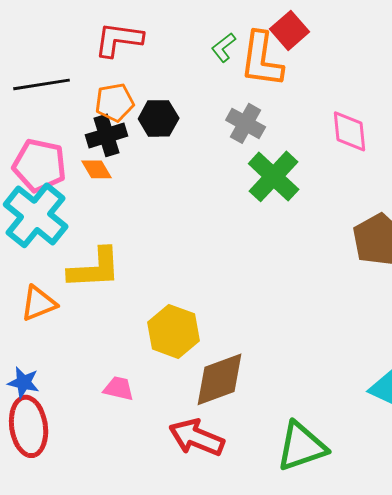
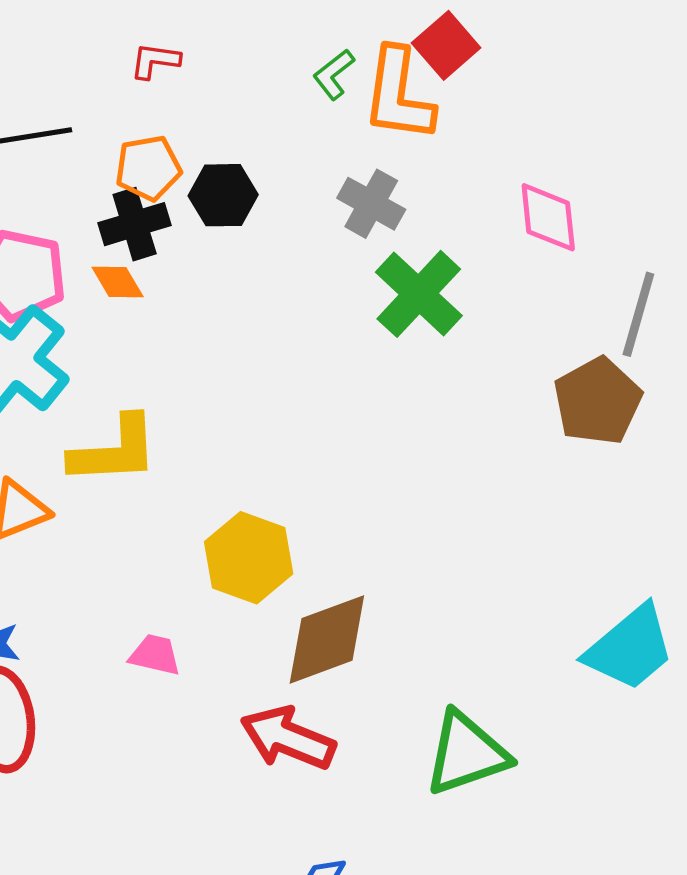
red L-shape: (119, 39) -> (155, 61), size x0.6

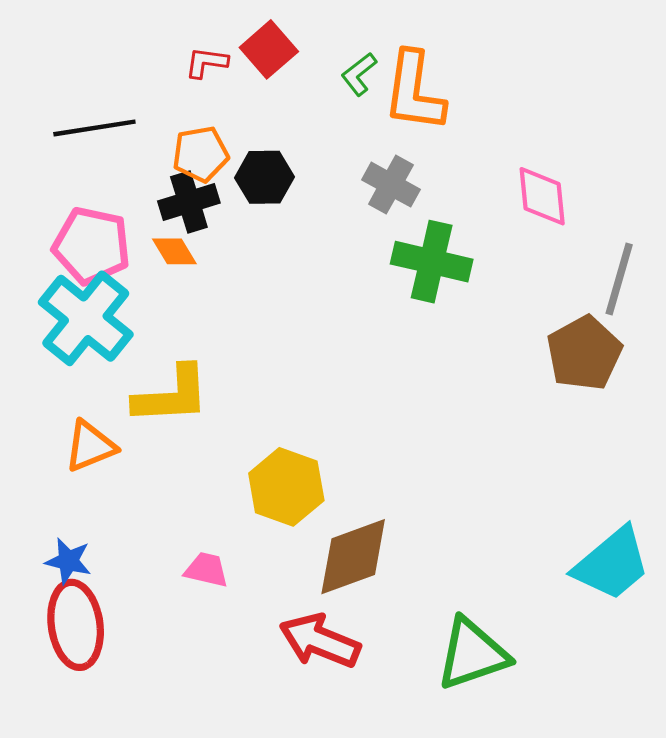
red square: (446, 45) -> (269, 49), moved
green cross: (419, 294) -> (432, 262), turned -30

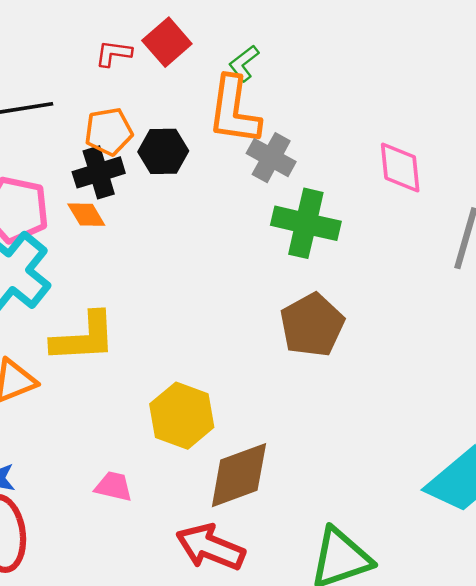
orange L-shape: (414, 92) -> (234, 110), moved
brown pentagon: (584, 353) -> (312, 325), moved

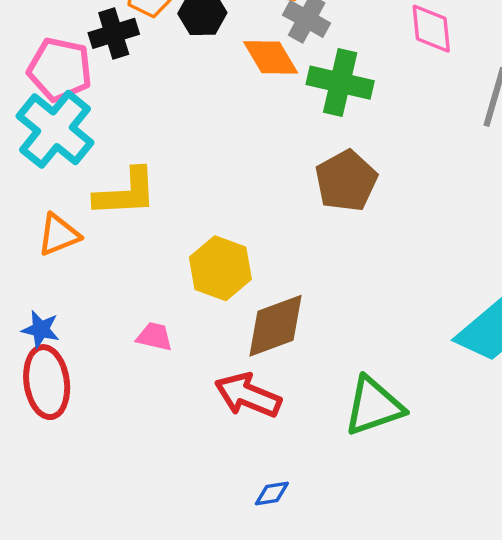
black cross: (99, 172) -> (114, 33), moved
orange diamond: (86, 215) -> (271, 57), moved, size x1.5

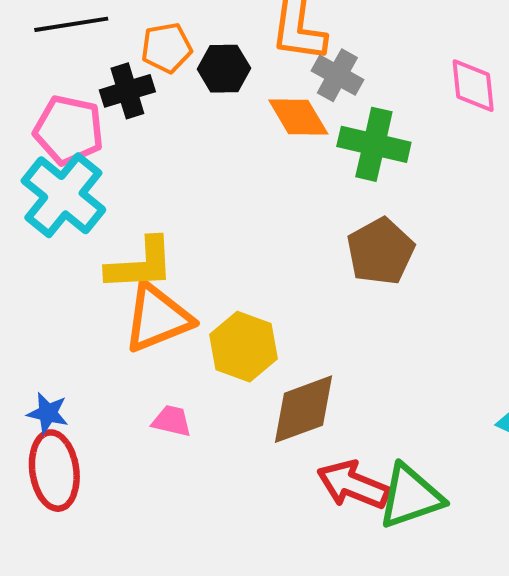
orange triangle: (59, 235) -> (157, 318), moved, size x1.5
red arrow: (248, 395) -> (353, 485), moved

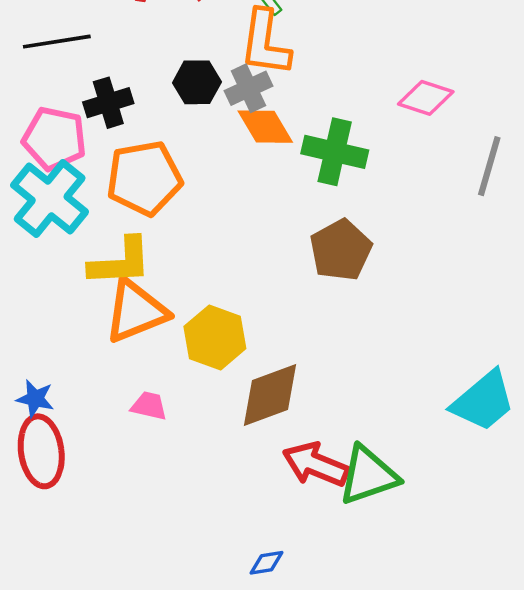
orange pentagon: (167, 48) -> (144, 178), moved, size x1.6
gray cross: (337, 75) -> (248, 88), moved, turned 36
pink diamond: (473, 86) -> (426, 98), turned -66

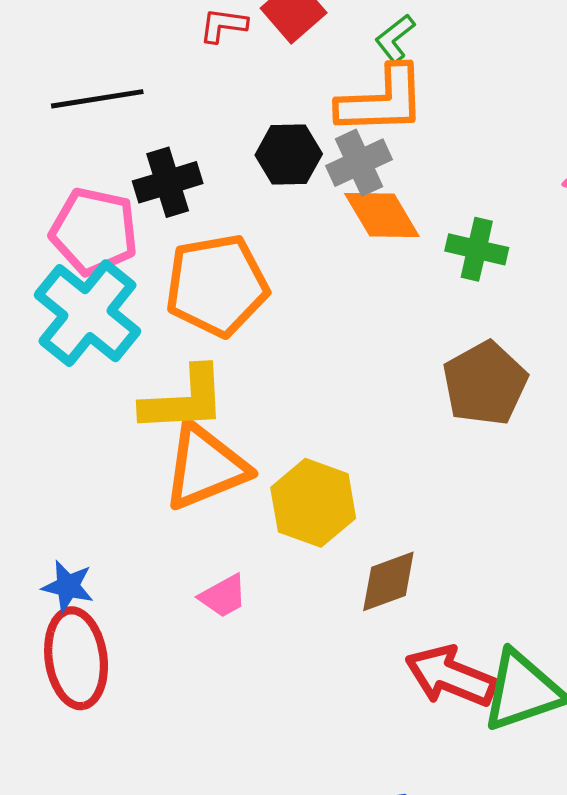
orange L-shape: (265, 43) -> (382, 100), turned -100
green cross: (335, 152) -> (477, 249), size x0.7
brown diamond: (270, 395) -> (388, 581), size x0.7
pink trapezoid: (149, 406) -> (223, 596), turned 138

